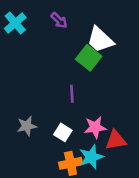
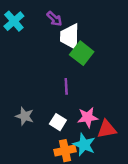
white trapezoid: (100, 40) -> (70, 37), moved, turned 48
gray star: (27, 126) -> (25, 116), turned 30
cyan star: (91, 157) -> (84, 145), turned -30

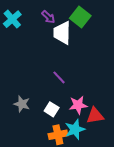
green square: (82, 53) -> (80, 17), moved
purple line: (66, 86) -> (59, 77), turned -40
cyan star: (84, 145) -> (75, 129), turned 30

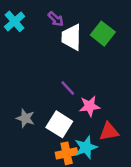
green square: (80, 17) -> (103, 34), moved
pink star: (78, 105) -> (90, 106), moved
white square: (52, 109) -> (59, 124), size x1.5

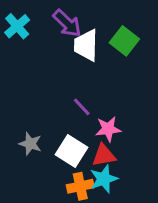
purple arrow: (56, 19) -> (67, 23), size x1.5
red triangle: (109, 132) -> (104, 155), moved

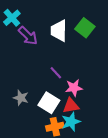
purple arrow: (67, 23) -> (28, 36), moved

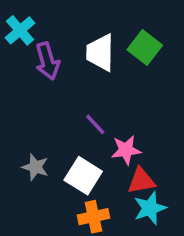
purple arrow: (28, 36) -> (47, 61), turned 30
red triangle: (71, 106) -> (141, 181), moved
cyan star: (71, 122) -> (150, 208), moved

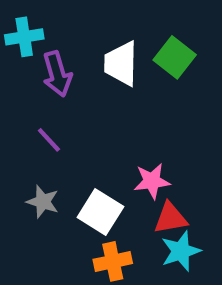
cyan cross: (20, 30) -> (24, 37), turned 32
purple line: (95, 124) -> (49, 140), moved

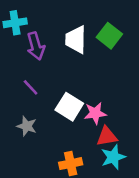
white square: (100, 212) -> (69, 107), moved

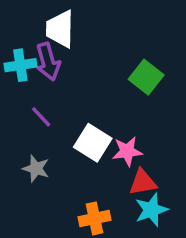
cyan cross: (15, 23) -> (20, 65), moved
green square: (109, 36) -> (146, 77), moved
white trapezoid: (76, 40) -> (60, 29), moved

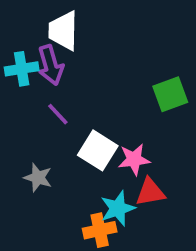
green square: (146, 77) -> (170, 94), moved, turned 32
purple line: (41, 117) -> (58, 114), moved
cyan star: (151, 210) -> (118, 208), moved

